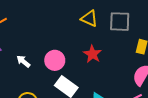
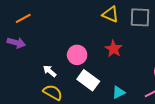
white arrow: (23, 61) -> (50, 71), moved

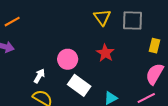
yellow triangle: (111, 14) -> (102, 17), turned 30
white arrow: (50, 71) -> (39, 76), turned 80

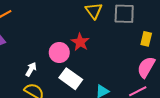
red star: (105, 53) -> (80, 42), moved

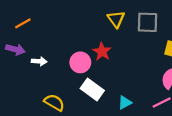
white arrow: (31, 69) -> (39, 61), moved, turned 64

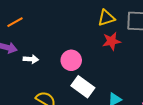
yellow triangle: (116, 19) -> (106, 18), turned 48
red star: (102, 52) -> (112, 41), moved, turned 30

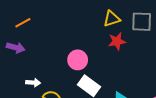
white arrow: (31, 59) -> (33, 83), moved

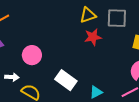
pink circle: (78, 60) -> (32, 55), moved

